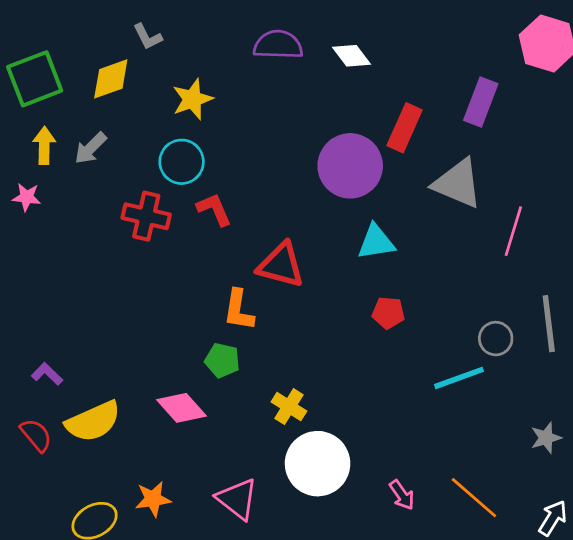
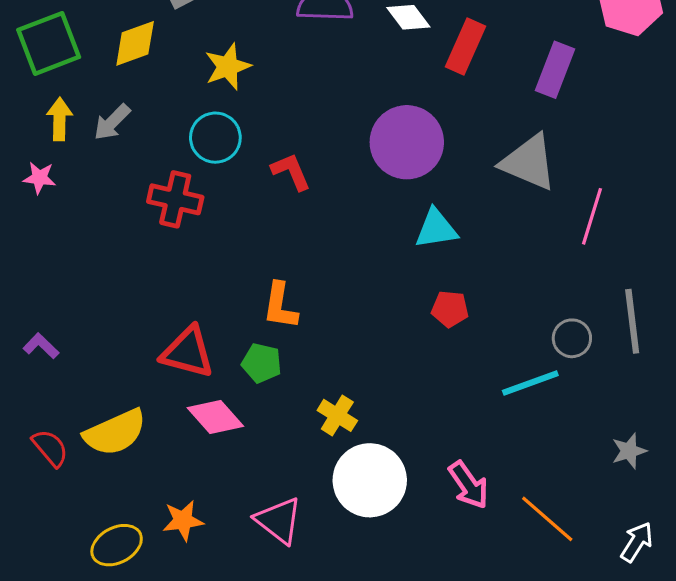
red rectangle: (405, 128) -> (465, 47), moved
red L-shape: (214, 209) -> (291, 172), moved
red triangle: (281, 265) -> (188, 352), moved
purple L-shape: (47, 374) -> (41, 346), moved
pink arrow: (402, 495) -> (469, 485), moved, size x1.4

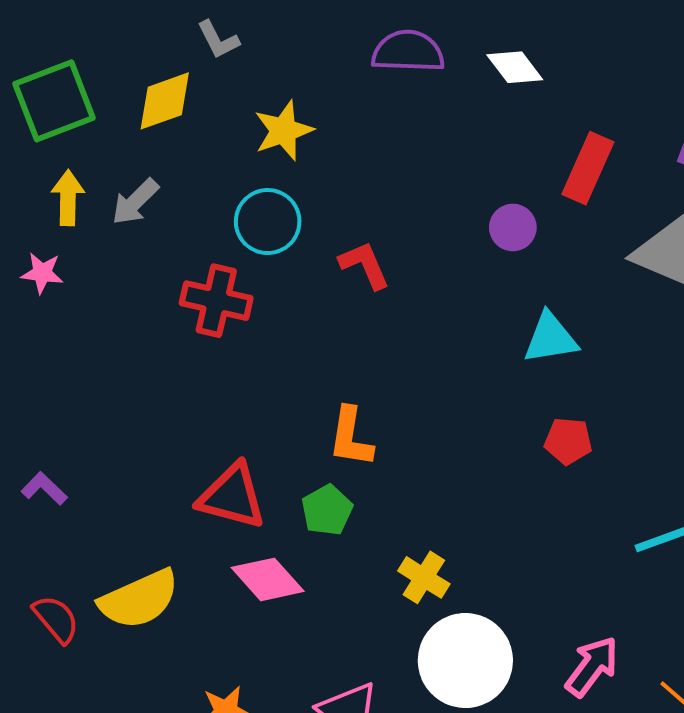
red rectangle: (465, 47) -> (588, 168), moved
purple circle: (407, 142) -> (513, 227), size x0.5
green pentagon: (262, 363) -> (327, 510), turned 30
pink arrow: (469, 485) -> (592, 666), turned -108

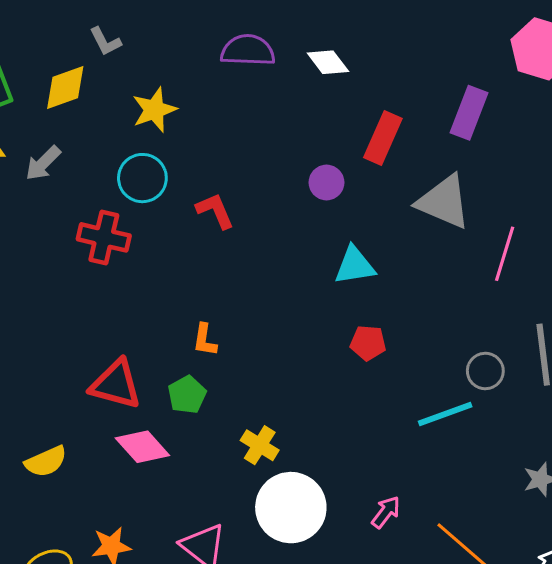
orange L-shape: (351, 437) -> (205, 340), size x0.7
yellow semicircle: (139, 599) -> (46, 462), size x0.7
pink arrow: (592, 666) -> (386, 512), size x0.7

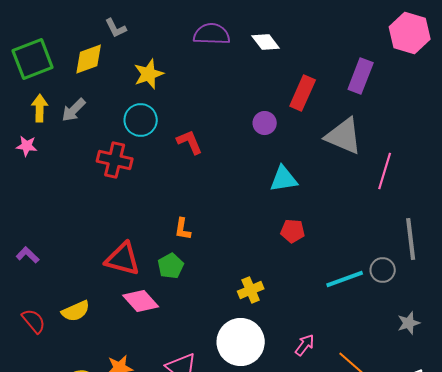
gray circle: (485, 371) -> (383, 270), moved
yellow cross: (260, 445) -> (251, 290), moved, turned 35

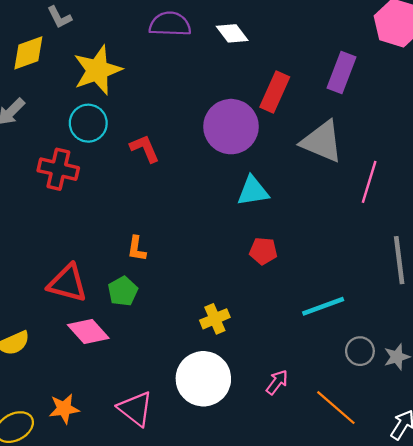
yellow star: (149, 74) -> (97, 70), size x1.4
purple circle: (265, 123) -> (231, 127), size x2.0
gray circle: (383, 270) -> (360, 351), moved

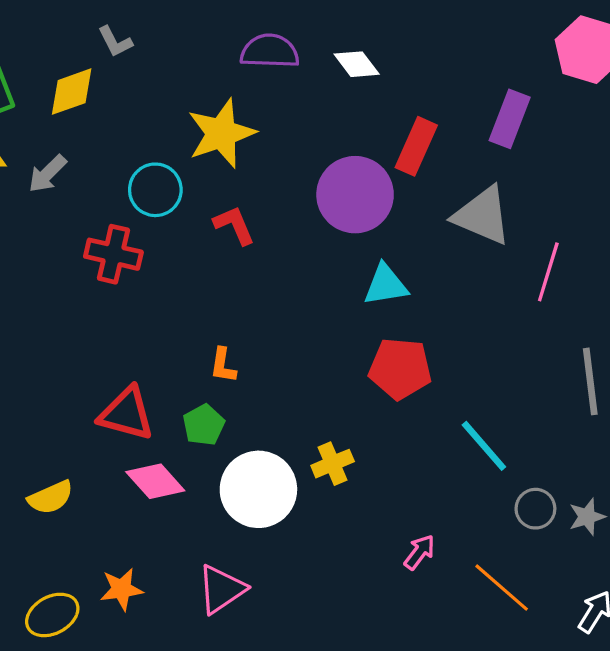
yellow star: (97, 70) -> (221, 133), moved
red pentagon: (263, 251) -> (400, 369), size x1.6
cyan line: (323, 306) -> (484, 446), turned 69
white circle: (203, 379) -> (258, 489), moved
pink triangle: (135, 409) -> (221, 589), turned 48

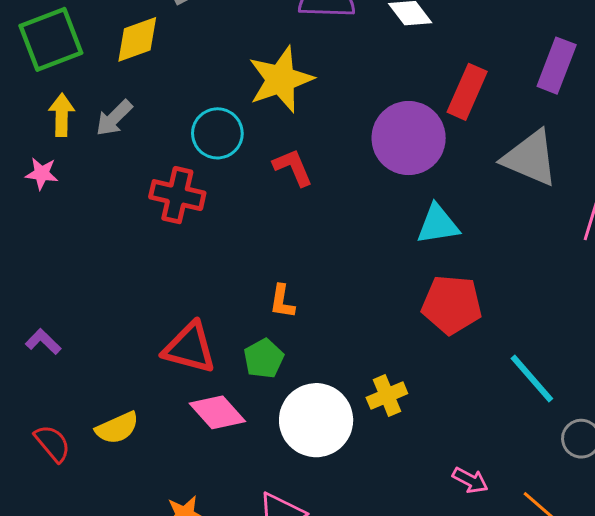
pink arrow: (419, 552) -> (470, 480), turned 81

